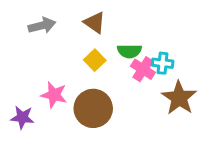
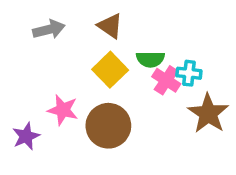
yellow square: (95, 60) -> (110, 70), size x1.4
purple star: (22, 117) -> (26, 136), turned -30

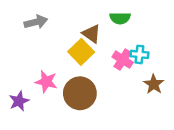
brown triangle: (110, 26) -> (92, 34), moved
green semicircle: (150, 59) -> (120, 18), moved
brown star: (208, 113) -> (154, 84), size x0.7

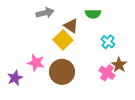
gray arrow: (36, 22) -> (45, 13), moved
cyan cross: (139, 54) -> (108, 42), turned 32
pink cross: (123, 60) -> (107, 73), moved

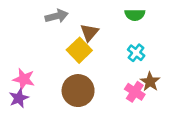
green semicircle: (93, 14) -> (135, 15), moved
brown triangle: (71, 26) -> (89, 33), turned 35
pink star: (36, 63) -> (24, 79), moved

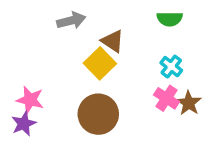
brown triangle: (89, 33) -> (113, 41), turned -36
pink cross: (135, 92) -> (166, 98), moved

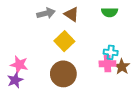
brown triangle: (113, 41) -> (72, 14), moved
cyan cross: (171, 67) -> (111, 52), moved, turned -32
pink cross: (166, 98) -> (107, 64), turned -35

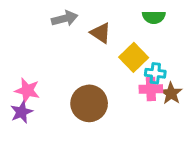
brown triangle: (72, 14) -> (101, 33), moved
yellow square: (64, 41) -> (134, 57), moved

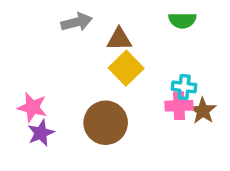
brown triangle: (101, 33) -> (119, 39), turned -35
yellow square: (134, 57) -> (126, 68), moved
purple star: (21, 112) -> (41, 133), moved

